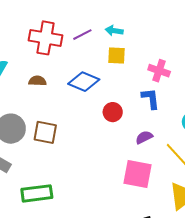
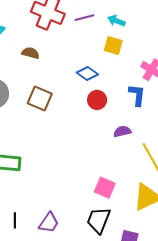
blue diamond: (84, 82) -> (87, 73), moved, size x0.7
brown square: (45, 132) -> (40, 99), moved
pink square: (137, 174) -> (105, 188), moved, size x0.7

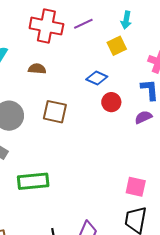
cyan arrow: (116, 21) -> (126, 20), moved, turned -90
yellow square: (113, 46) -> (117, 46), turned -30
purple semicircle: (122, 131) -> (143, 117), moved

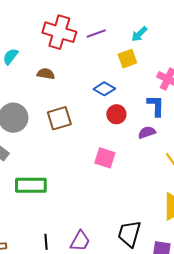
cyan arrow: (126, 20) -> (139, 34), turned 30
brown square: (55, 112) -> (59, 118), turned -35
pink square: (136, 187) -> (105, 158), moved

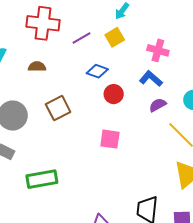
purple line: (96, 33) -> (81, 38), moved
blue L-shape: (156, 106) -> (151, 79), turned -40
purple semicircle: (147, 132) -> (158, 105), moved

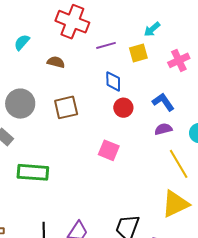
pink cross: (158, 50) -> (179, 60), moved, turned 35
blue diamond: (97, 71) -> (113, 81), turned 55

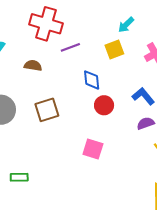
purple line: (106, 45) -> (70, 47), moved
green rectangle: (33, 172) -> (19, 177), size x0.6

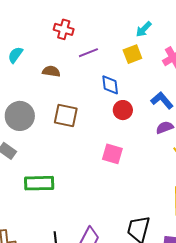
red cross: (46, 24) -> (64, 29), size x0.6
brown square: (47, 110) -> (66, 115), turned 30
green rectangle: (19, 177) -> (39, 183), size x1.6

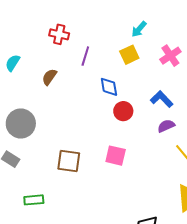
purple line: (88, 53) -> (85, 56), turned -48
brown semicircle: (51, 71) -> (49, 77), turned -60
brown square: (66, 115) -> (69, 161), moved
green rectangle: (39, 183) -> (34, 200), moved, size x0.7

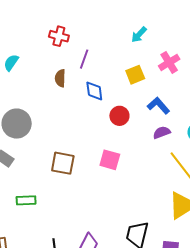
yellow square: (129, 55) -> (135, 75), moved
brown semicircle: (49, 77) -> (60, 78), moved, turned -36
blue diamond: (109, 87) -> (94, 91), moved

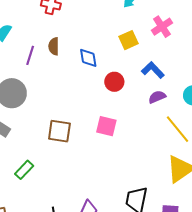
purple line: (84, 59) -> (30, 55), moved
green rectangle: (26, 200) -> (24, 170), turned -42

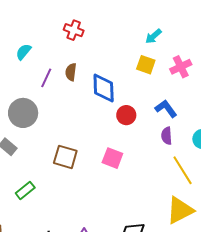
yellow square: (129, 40) -> (146, 65), moved, turned 36
blue diamond: (88, 58) -> (104, 88), size x1.4
purple semicircle: (157, 97) -> (167, 136), turned -78

